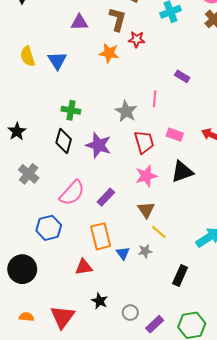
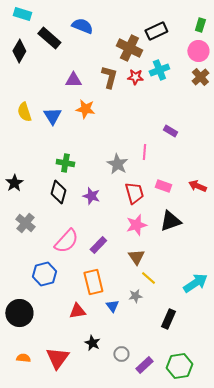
red star: (137, 39) -> (135, 77), moved
orange star: (109, 53) -> (85, 109), moved
purple star: (98, 145) -> (91, 196), size x0.7
blue triangle: (123, 253) -> (112, 306), moved

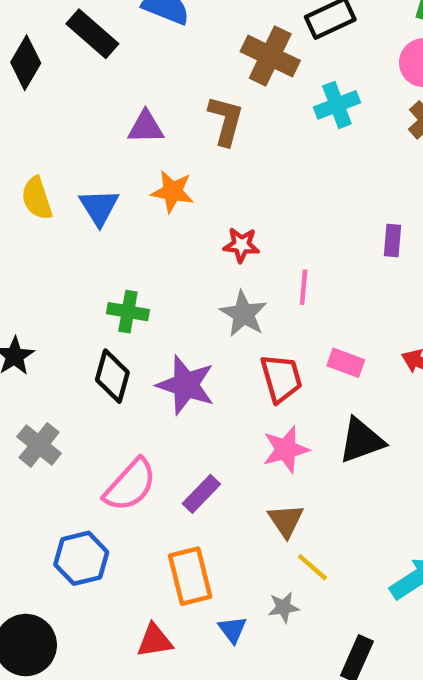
red star: (135, 77) -> (241, 245), moved
purple rectangle: (170, 131) -> (392, 240), moved, turned 64
purple star: (91, 196) -> (186, 385), size x1.5

